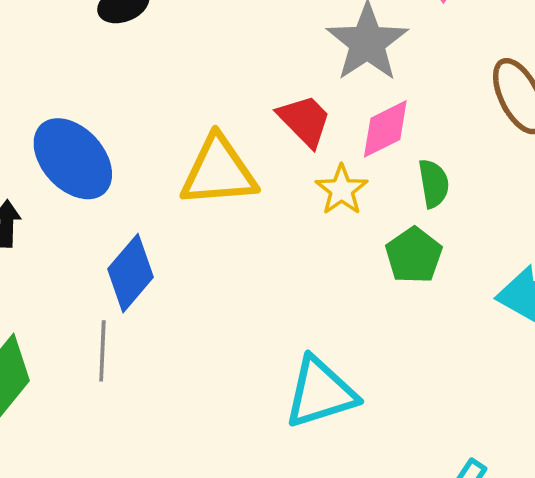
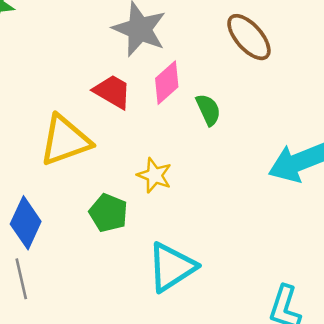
yellow star: (342, 190) -> (154, 175), moved
green pentagon: (414, 255) -> (108, 213), moved

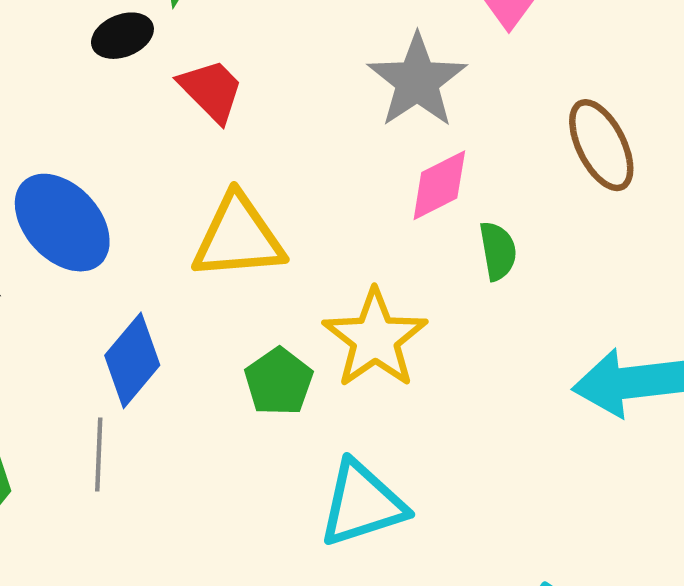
red trapezoid: (112, 92) -> (211, 90), moved
yellow star: (154, 175) -> (375, 339), size x1.6

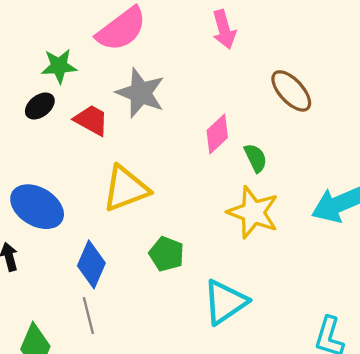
gray star: (417, 81) -> (141, 93), moved
yellow star: (375, 339) -> (253, 212), moved

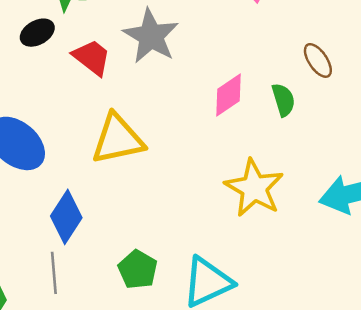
brown ellipse: (291, 91) -> (318, 60), size x0.7
green semicircle: (256, 158) -> (283, 100), moved
green pentagon: (167, 254) -> (138, 269), moved

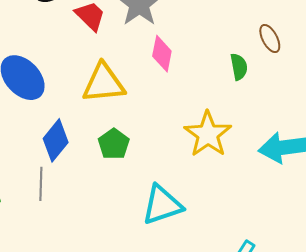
pink diamond: (229, 95) -> (162, 54), moved, turned -51
green pentagon: (138, 269) -> (114, 144), moved

